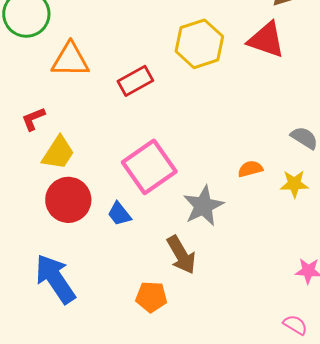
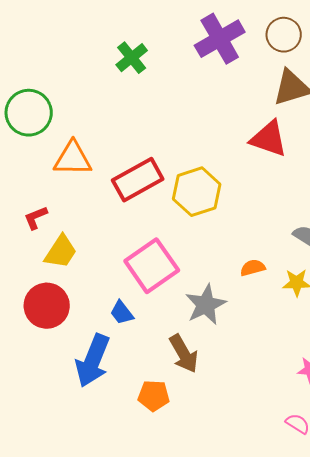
yellow hexagon: (199, 44) -> (197, 192), moved
red rectangle: (135, 81) -> (138, 180), size x1.4
red circle: (68, 200) -> (47, 306), moved
blue arrow: (55, 279) -> (93, 361), moved, turned -124

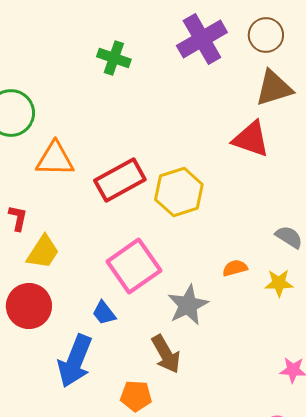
green cross: (132, 58) -> (114, 58), turned -32
red L-shape: (36, 218) -> (18, 218), turned 124

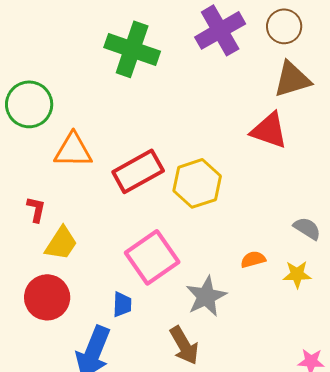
green cross: (114, 58) -> (132, 49), size x1.6
blue trapezoid: (104, 313) -> (122, 304), turned -140

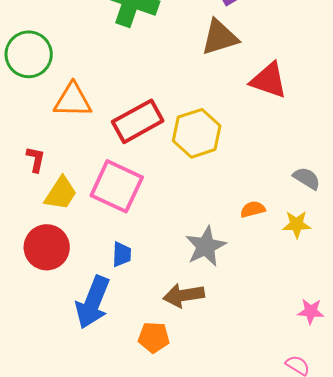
brown triangle: (292, 79) -> (220, 37), moved
pink square: (152, 257) -> (117, 186), moved, turned -30
brown arrow: (184, 345) -> (184, 295), turned 111

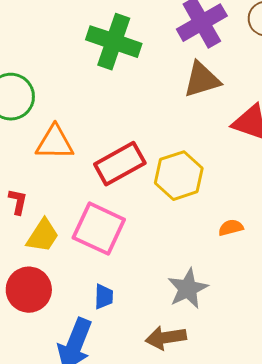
orange semicircle: (253, 209) -> (231, 228), moved

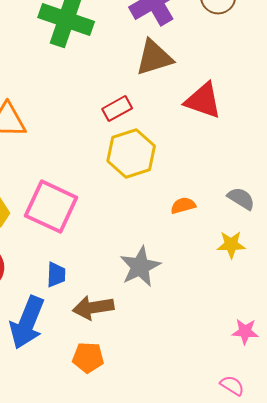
red rectangle: (120, 164) -> (117, 109), moved, size x0.6
brown arrow: (166, 338) -> (93, 308), moved

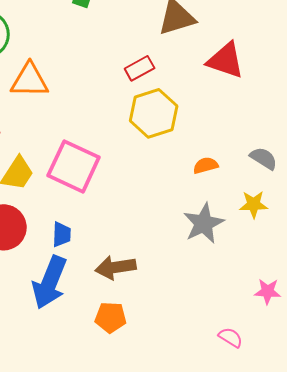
gray star: (140, 267) -> (204, 223), moved
blue trapezoid: (56, 275) -> (62, 234), moved
pink semicircle: (232, 386) -> (231, 337), moved

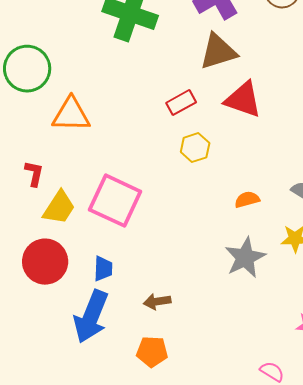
red triangle: (226, 60) -> (243, 100), moved
yellow hexagon: (154, 113) -> (195, 148), size x0.6
brown arrow: (116, 267) -> (157, 302), size x0.7

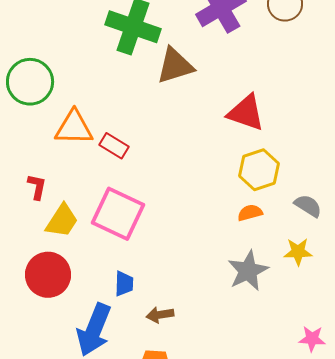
brown triangle: (218, 52) -> (175, 66), moved
red rectangle: (181, 103) -> (114, 146), moved, turned 60
yellow hexagon: (195, 148) -> (259, 170), moved, size x1.4
blue trapezoid: (103, 269) -> (124, 284), moved

